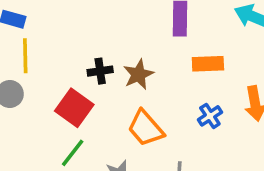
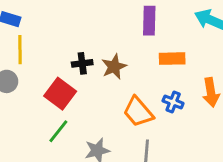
blue cross: (210, 116) -> (173, 102), turned -36
orange trapezoid: (146, 128) -> (138, 112), moved

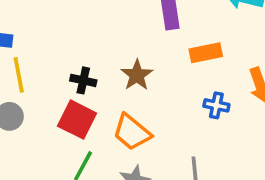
black cross: (82, 63) -> (83, 80), moved, turned 30
orange trapezoid: (138, 112) -> (132, 132), moved

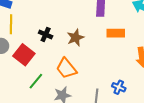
blue cross: (216, 105) -> (119, 87), moved
red square: (77, 120) -> (24, 55), moved

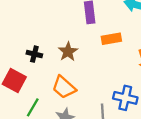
blue cross: (119, 87) -> (125, 98), size x1.5

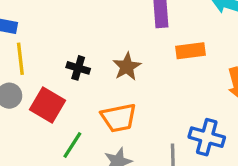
orange trapezoid: (64, 87) -> (119, 118), turned -55

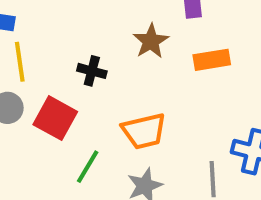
orange rectangle: (190, 51) -> (212, 60), moved
brown star: (127, 67) -> (151, 41), moved

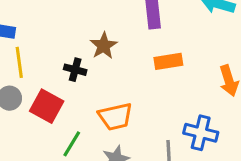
brown star: (151, 41) -> (104, 46), moved

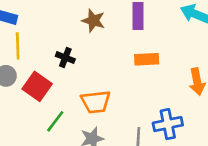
brown star: (104, 46) -> (93, 21), moved, turned -30
blue cross: (201, 133) -> (168, 124), turned -32

